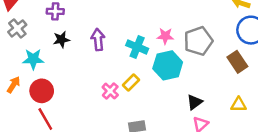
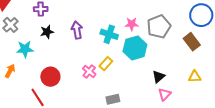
red circle: (42, 91) -> (50, 77), moved

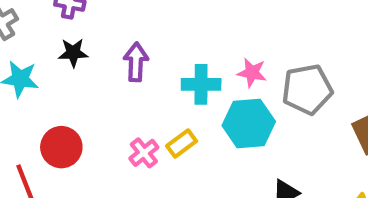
cyan cross: (109, 34) -> (201, 84), turned -30

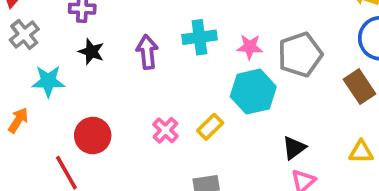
black star: (73, 53) -> (91, 52), turned 30
cyan cross: (201, 84) -> (199, 37), moved
yellow rectangle: (182, 143) -> (210, 127), moved

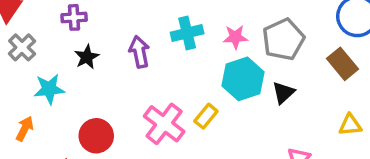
black star: (91, 52) -> (87, 57), turned 30
pink cross: (165, 130) -> (164, 124), size x1.6
black triangle: (294, 148) -> (283, 93), moved

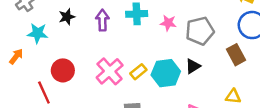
cyan hexagon: (243, 79) -> (166, 73), moved

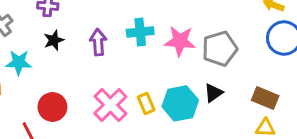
pink star: (168, 23) -> (180, 41), size x1.5
brown rectangle: (236, 55) -> (265, 98), moved, turned -36
yellow rectangle: (138, 72) -> (146, 103), turned -70

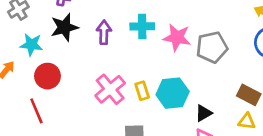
black star: (54, 40) -> (64, 27), size x1.5
black triangle: (213, 93) -> (204, 113), moved
red circle: (52, 107) -> (47, 76), moved

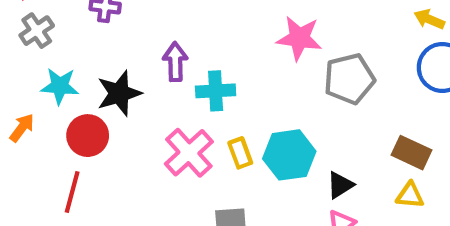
cyan cross: (142, 26) -> (216, 91), moved
black star: (64, 27) -> (119, 93), moved
pink star: (177, 37) -> (299, 38), moved
red line: (36, 111) -> (72, 192), turned 40

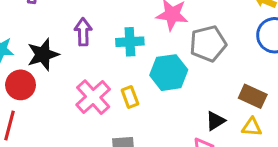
cyan cross: (216, 91) -> (130, 42), moved
cyan hexagon: (289, 155) -> (169, 73), moved
black triangle: (340, 185) -> (215, 121), moved

